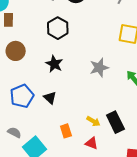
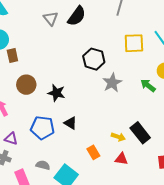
black hexagon: (58, 28) -> (94, 59), moved
black star: (54, 64) -> (56, 93), moved
blue pentagon: (22, 96) -> (42, 128), turned -30

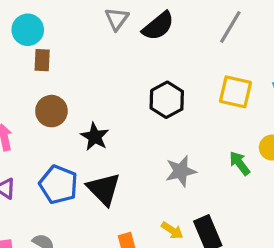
gray star: (112, 83) -> (181, 171), moved
black triangle: (70, 123) -> (104, 189), size x1.6

